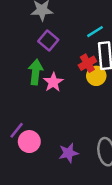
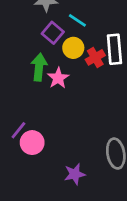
cyan line: (95, 32) -> (77, 20), moved, turned 66
yellow circle: (96, 76) -> (73, 48), moved
purple star: (68, 153) -> (75, 174), moved

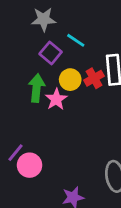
yellow circle: (73, 48) -> (70, 80), moved

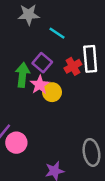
purple square: (51, 53) -> (42, 63), moved
yellow circle: (70, 80) -> (52, 92), moved

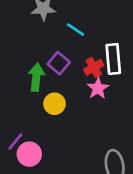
pink star: (40, 85) -> (98, 88), moved
yellow circle: (52, 92) -> (54, 104), moved

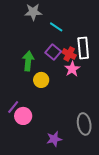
purple square: (59, 63) -> (53, 52), moved
red cross: (94, 67) -> (69, 54), turned -32

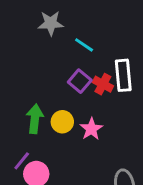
green arrow: (28, 61) -> (35, 119), moved
pink star: (72, 69) -> (91, 129), moved

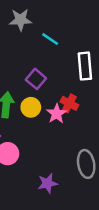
purple square: (80, 81) -> (36, 79), moved
red cross: (103, 84) -> (69, 103), moved

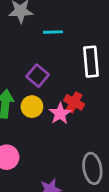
cyan line: (50, 39) -> (53, 32), turned -36

